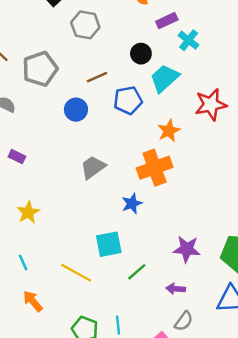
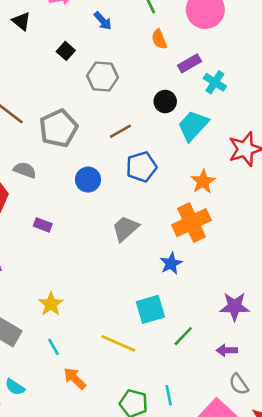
blue pentagon: (128, 100) -> (141, 167), moved
blue circle: (76, 110) -> (88, 180), moved
yellow star: (28, 212) -> (51, 304), moved
cyan line: (23, 262) -> (54, 347), moved
gray semicircle: (184, 321) -> (239, 384), turned 114

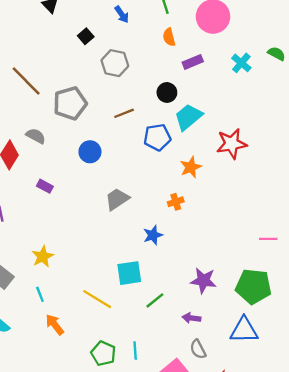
cyan cross: (215, 82) -> (241, 63), moved
blue pentagon: (141, 167) -> (157, 137), moved
orange cross: (192, 223) -> (176, 202), size x0.5

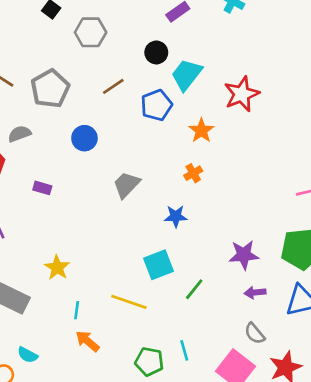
gray semicircle: (36, 136) -> (20, 134), turned -36
blue star: (153, 235) -> (176, 216), turned 30
cyan line: (40, 294) -> (77, 310), moved, turned 42
purple arrow: (191, 318) -> (255, 292), moved

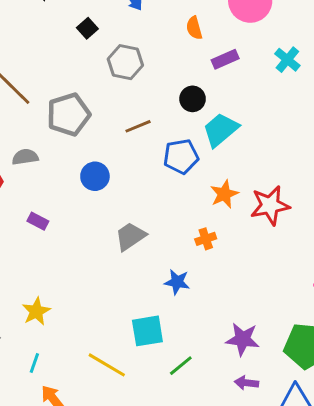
red star: (242, 94) -> (270, 205), moved
cyan line: (77, 310) -> (34, 363), moved

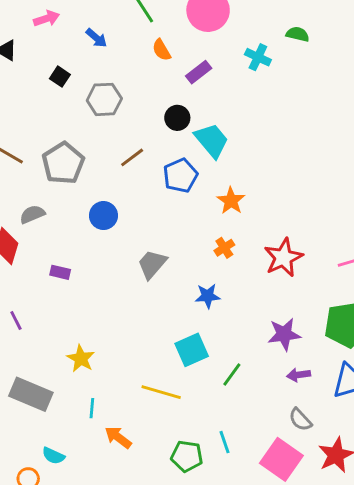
cyan trapezoid: (221, 130) -> (212, 140), turned 105
red star: (270, 205) -> (283, 258), moved

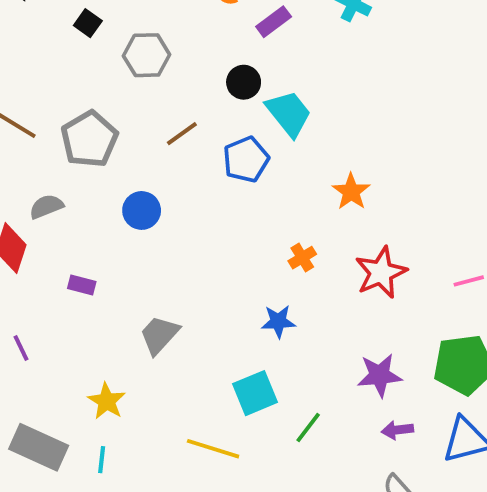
orange star: (231, 201) -> (351, 192), moved
gray trapezoid: (152, 264) -> (159, 335), moved
cyan line: (92, 408) -> (102, 460), moved

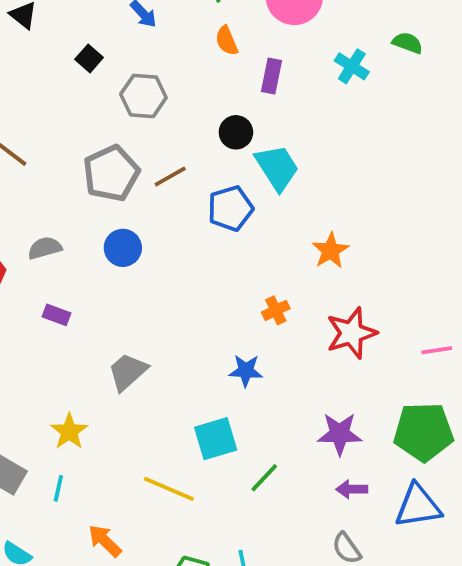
purple rectangle: (274, 22) -> (272, 76), turned -48
gray pentagon: (89, 139) -> (111, 173), moved
gray semicircle: (46, 207) -> (45, 248), moved

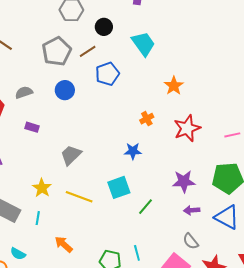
black circle: (236, 132) -> (104, 27), moved
blue pentagon: (230, 208) -> (107, 74), moved
yellow line: (169, 489) -> (79, 197), moved
blue triangle: (418, 506) -> (227, 217), turned 40

